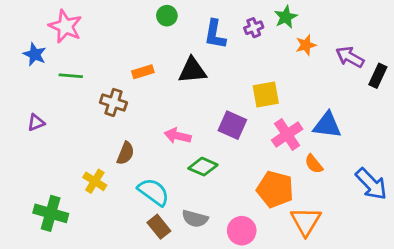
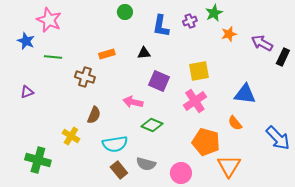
black triangle: (192, 70) -> (144, 53), size x0.6
purple square: (232, 125) -> (159, 81), moved
pink cross: (287, 135) -> (195, 101), moved
cyan semicircle: (154, 192) -> (115, 144), turned 135

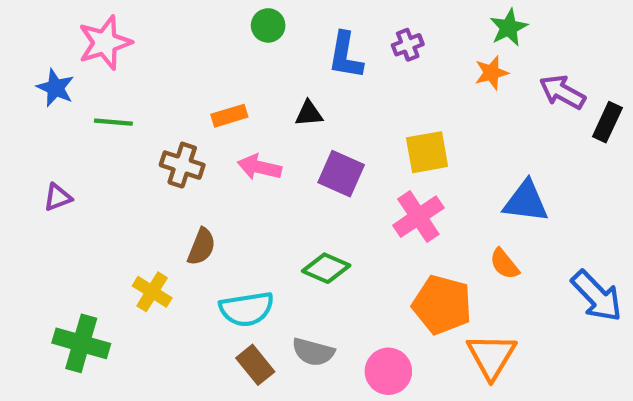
green star: (214, 13) -> (509, 28), moved
pink star: (49, 20) -> (105, 43), turned 30
pink arrow: (133, 102) -> (259, 167), moved

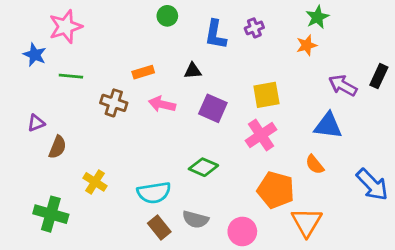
purple arrow: (562, 92) -> (343, 85), moved
brown semicircle: (201, 247) -> (57, 147), moved

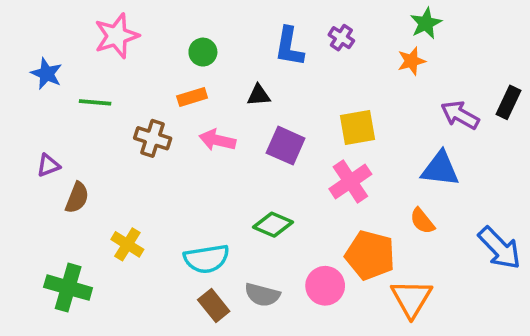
green circle: (167, 16) -> (203, 52), moved
pink star: (66, 27) -> (117, 36), moved
purple cross: (254, 28) -> (341, 38), turned -36
pink circle: (242, 231) -> (325, 286), moved

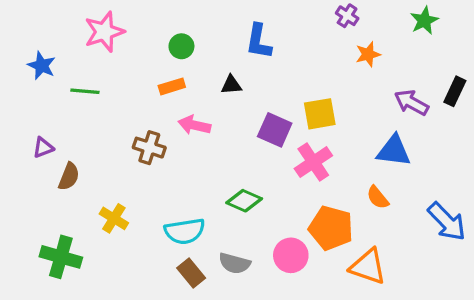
green star: (426, 23) -> (424, 21), moved
purple cross: (341, 38) -> (347, 16), moved
brown cross: (153, 138) -> (149, 148), moved
purple square: (286, 146) -> (275, 130), moved
orange triangle: (411, 298) -> (368, 267), turned -42

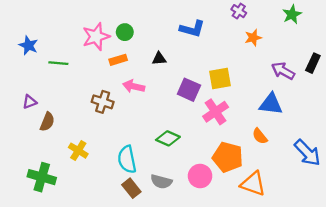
pink star: (104, 32) -> (96, 37), moved
blue L-shape: (259, 41) -> (192, 29), moved, turned -85
cyan semicircle: (185, 231) -> (127, 159), turned 88

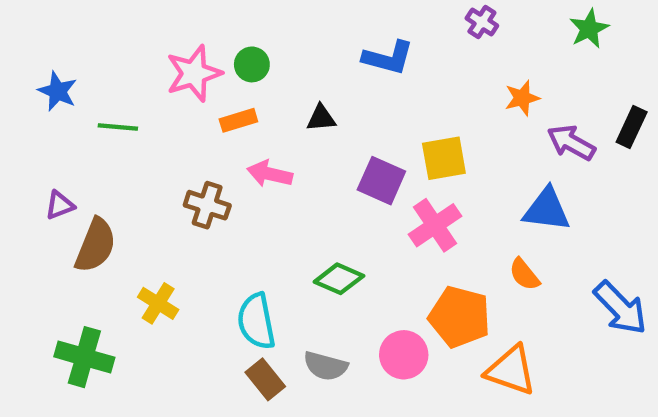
orange star: (253, 38) -> (522, 98), moved
brown semicircle: (47, 122) -> (96, 245), size x1.4

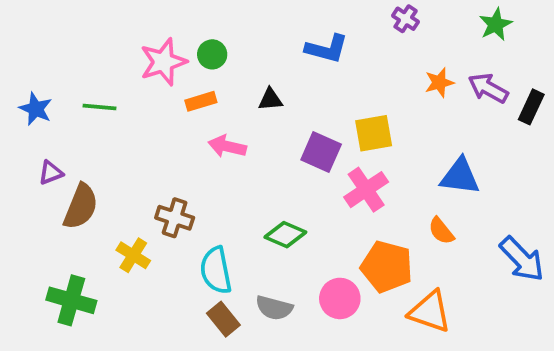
blue star: (58, 91) -> (36, 109), moved
purple arrow: (571, 143) -> (488, 88), moved
brown cross: (207, 205) -> (175, 218), moved

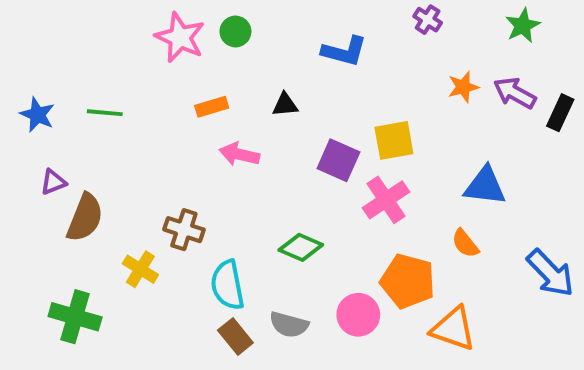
green circle: (212, 54) -> (235, 31), moved
pink star: (163, 62) -> (180, 37), moved, turned -30

